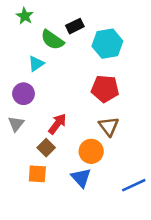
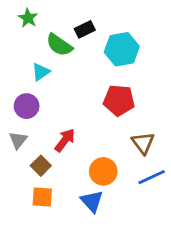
brown triangle: (109, 126) -> (143, 143), moved
brown square: (46, 148) -> (41, 166), moved
blue line: (134, 185) -> (152, 177), moved

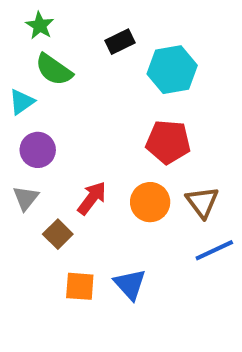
green semicircle: (59, 45) -> (54, 70), moved
cyan triangle: (41, 72) -> (22, 102), moved
orange circle: (103, 171) -> (150, 202), moved
orange square: (42, 197) -> (80, 286), moved

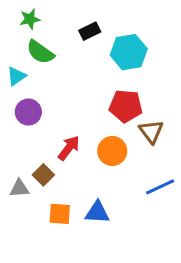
green star: (40, 26) -> (30, 19), turned 30
gray triangle: (26, 198) -> (19, 188), moved, turned 48
brown triangle: (202, 202) -> (151, 132), moved
blue triangle: (130, 284) -> (97, 212), turned -45

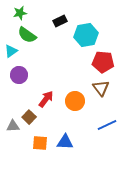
red pentagon: (126, 106) -> (103, 62), moved

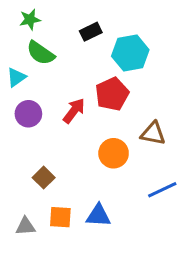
red pentagon: (103, 62) -> (112, 94), moved, turned -30
brown triangle: (101, 88) -> (153, 134), turned -42
red arrow: (46, 99) -> (74, 111), moved
gray triangle: (13, 126) -> (25, 226), moved

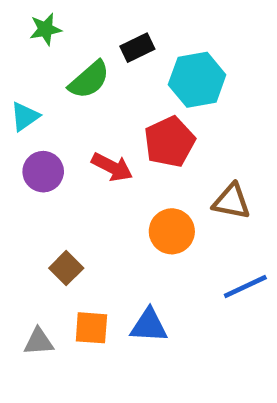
green semicircle: (41, 53) -> (89, 80), moved, turned -76
red arrow: (74, 111) -> (112, 167), turned 80

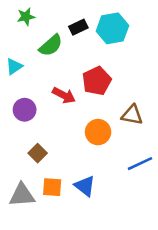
cyan hexagon: (197, 80) -> (112, 28), moved
purple circle: (43, 172) -> (25, 110), moved
blue triangle: (149, 326) -> (85, 186), turned 35
gray triangle: (39, 342) -> (22, 195), size x1.5

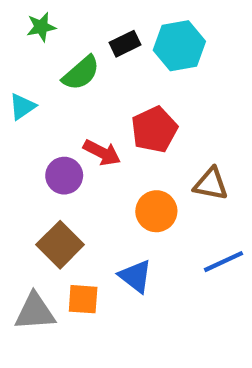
purple circle: (25, 110) -> (64, 176), moved
brown square: (38, 153) -> (60, 245), size x1.5
blue triangle: (85, 186) -> (135, 276), moved

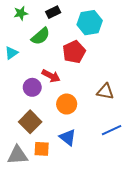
black rectangle: (125, 44) -> (53, 12), moved
red pentagon: (154, 130) -> (74, 52), moved
orange circle: (156, 211) -> (67, 104), moved

